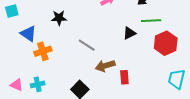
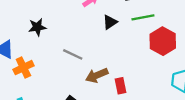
black triangle: (129, 33) -> (110, 22), moved

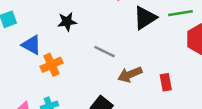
black triangle: (110, 22) -> (145, 18), size x1.5
red rectangle: (120, 86) -> (166, 82), moved

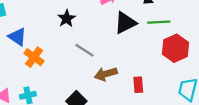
black star: (67, 22) -> (67, 18), moved, turned -30
orange cross: (51, 65) -> (34, 57), turned -36

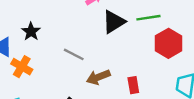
black star: (67, 18) -> (31, 32), moved

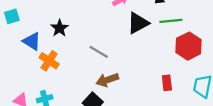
brown arrow: (98, 77) -> (107, 80), moved
red rectangle: (133, 85) -> (167, 83), moved

